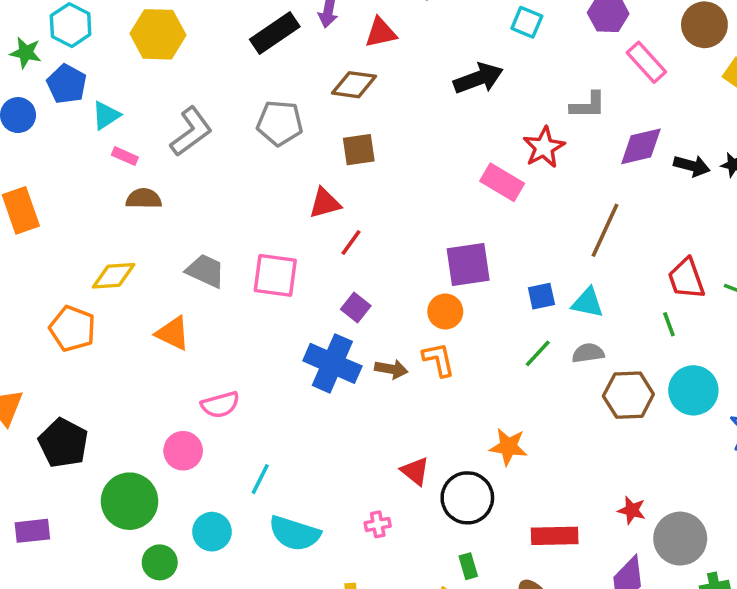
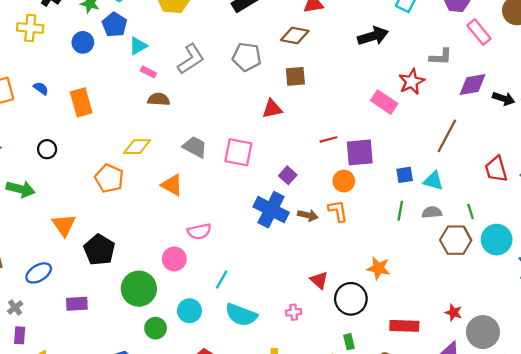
red line: (351, 243) -> (328, 139), moved, turned 36
green line: (669, 324) -> (471, 211), moved
green line: (538, 353) -> (400, 211), turned -36

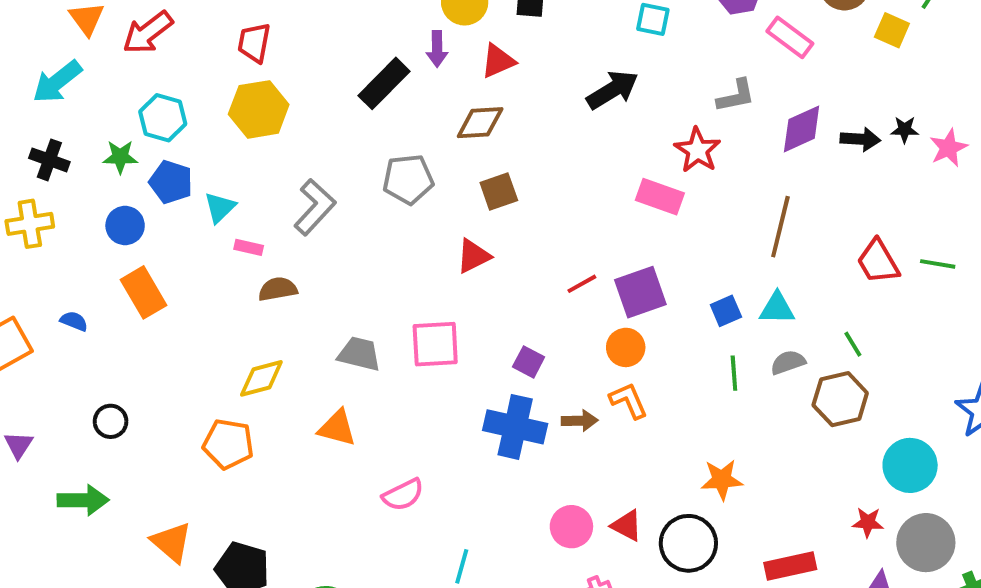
orange rectangle: (81, 102) -> (144, 292), moved
cyan circle: (497, 240) -> (910, 465), moved
pink circle: (174, 259) -> (571, 527), moved

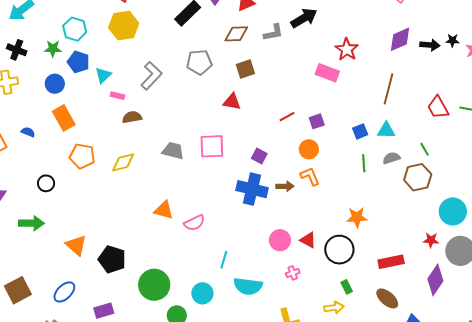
gray L-shape: (736, 96) -> (273, 33), moved
red triangle: (473, 256) -> (232, 102), turned 36
purple square: (640, 292) -> (317, 121), size x0.6
orange triangle: (337, 428) -> (164, 210), moved
orange pentagon: (228, 444) -> (82, 156), moved

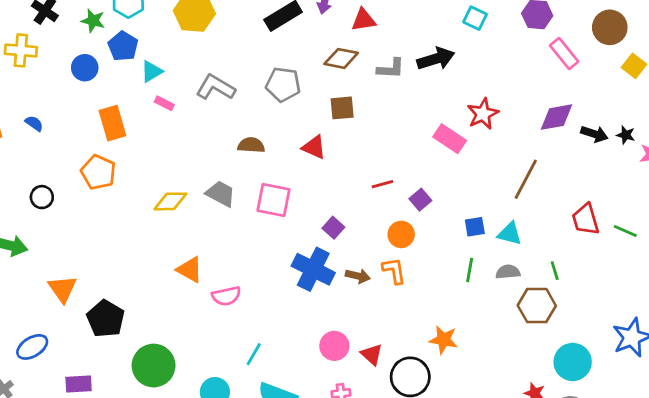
gray L-shape: (152, 76) -> (216, 87), turned -116
brown semicircle: (132, 117) -> (251, 145), moved
orange rectangle: (64, 118) -> (112, 123), moved
purple square: (317, 121) -> (420, 200), turned -35
yellow diamond: (123, 162) -> (170, 201), moved

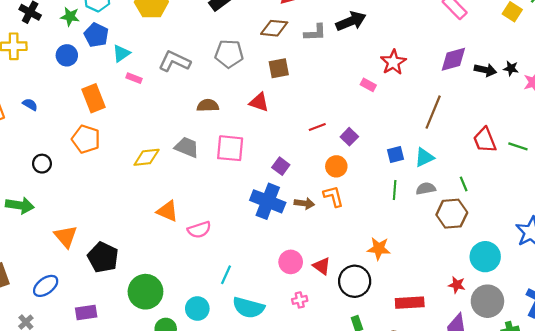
pink rectangle: (450, 139) -> (368, 85), size x0.6
cyan triangle: (510, 234) -> (424, 157), turned -35

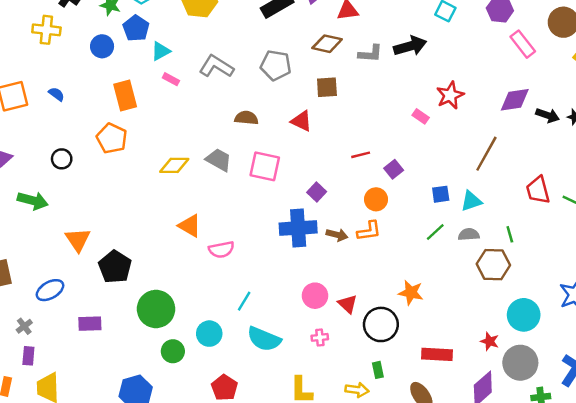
green line: (395, 190) -> (435, 232), turned 36
orange L-shape: (333, 196) -> (369, 231), turned 90
blue cross: (268, 201) -> (298, 228), turned -32

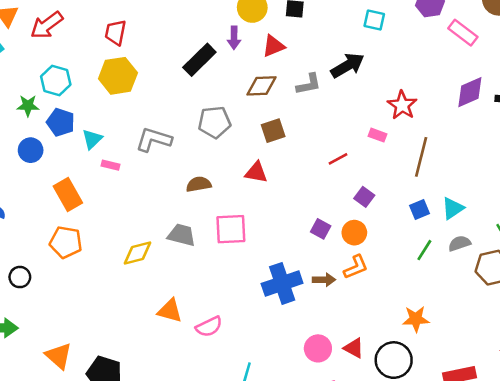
brown line: (486, 154) -> (421, 157), moved
red line: (361, 155) -> (338, 159), moved
purple square: (317, 192) -> (321, 229), moved

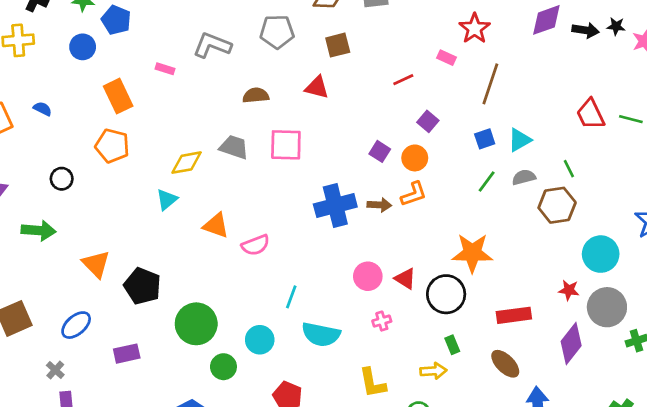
cyan triangle: (92, 139) -> (167, 200), moved
orange star: (416, 319) -> (472, 253), size x1.4

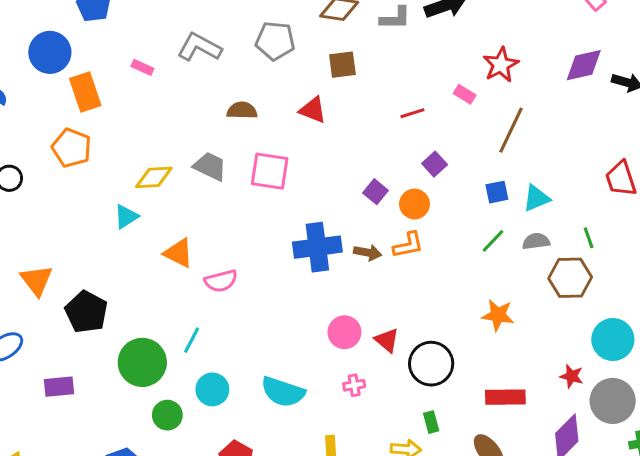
blue circle: (83, 47) -> (50, 52), moved, size x1.4
orange star: (472, 253) -> (498, 315), moved, size x0.7
cyan line: (291, 297) -> (192, 340), moved

